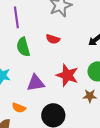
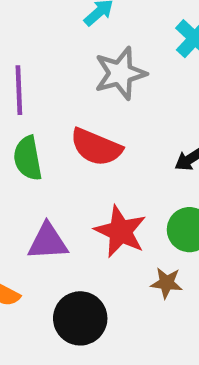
red semicircle: (53, 39) -> (96, 147), size x1.6

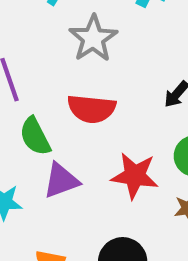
purple triangle: (48, 242) -> (61, 181), moved

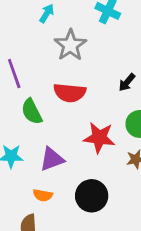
purple triangle: (61, 181) -> (52, 159), moved

